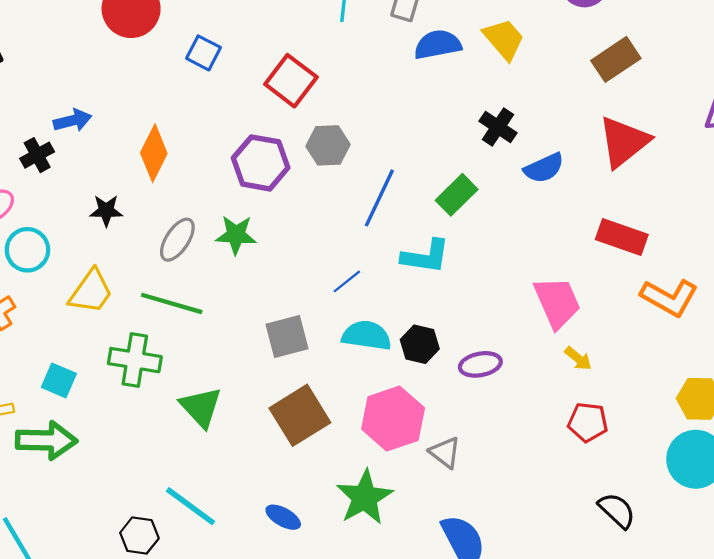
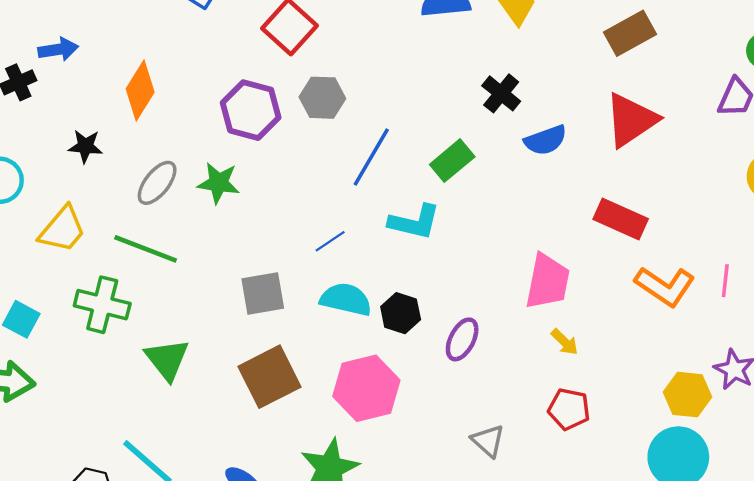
pink trapezoid: (557, 302) -> (548, 281), turned 30
purple ellipse: (480, 364) -> (462, 339), turned -57
gray triangle: (445, 453) -> (488, 441), moved

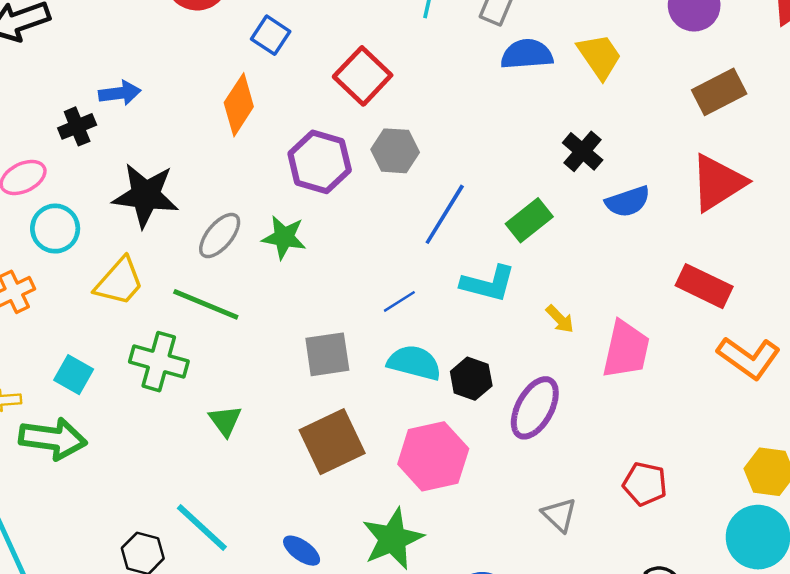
orange diamond: (140, 91) -> (239, 105), moved
black star: (85, 146) -> (146, 195), size x1.8
purple ellipse: (462, 339) -> (535, 408), size x1.4
yellow arrow: (565, 342) -> (560, 319), moved
green triangle: (167, 359) -> (225, 421), size x0.7

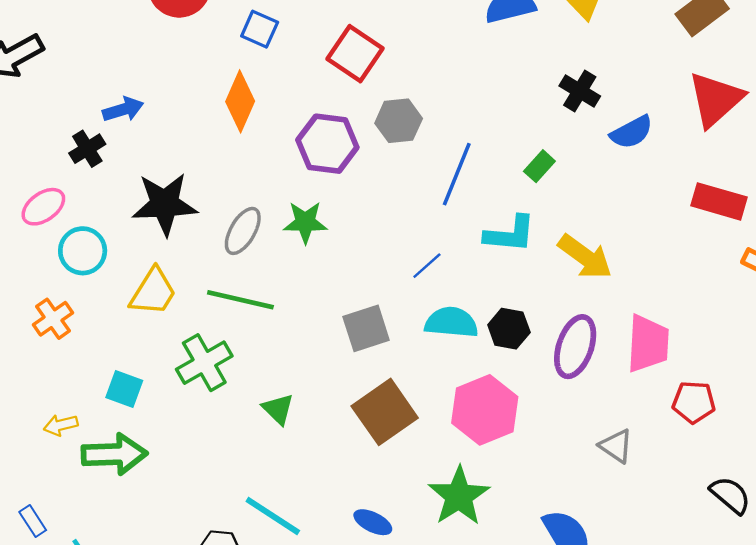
green rectangle: (529, 220) -> (539, 166), size x0.7
yellow arrow: (560, 319) -> (585, 257), size x1.8
pink trapezoid: (626, 350) -> (648, 344), moved
green cross: (159, 362) -> (204, 363), turned -36

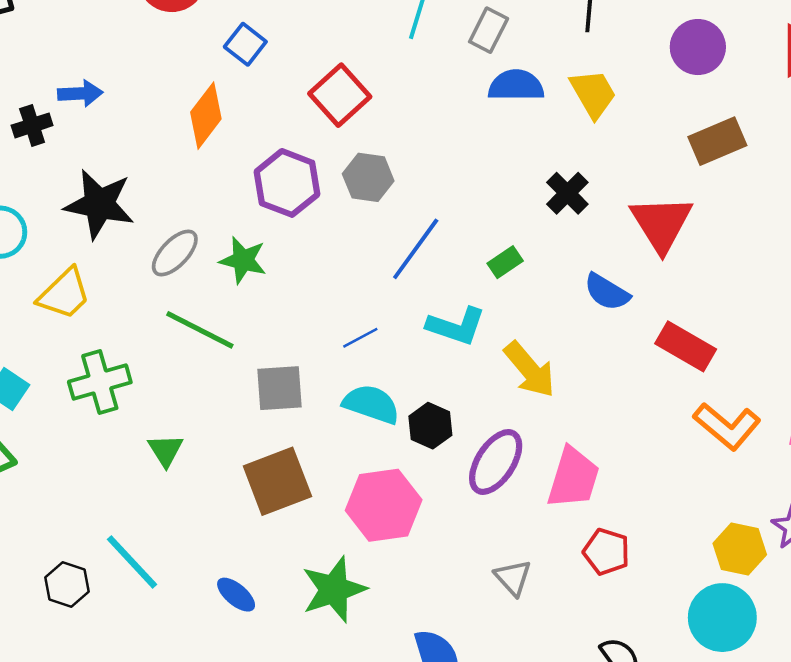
red triangle: (716, 99) -> (661, 224), moved, turned -34
blue semicircle: (632, 132) -> (607, 292), moved, turned 45
green line: (240, 300) -> (200, 330), moved

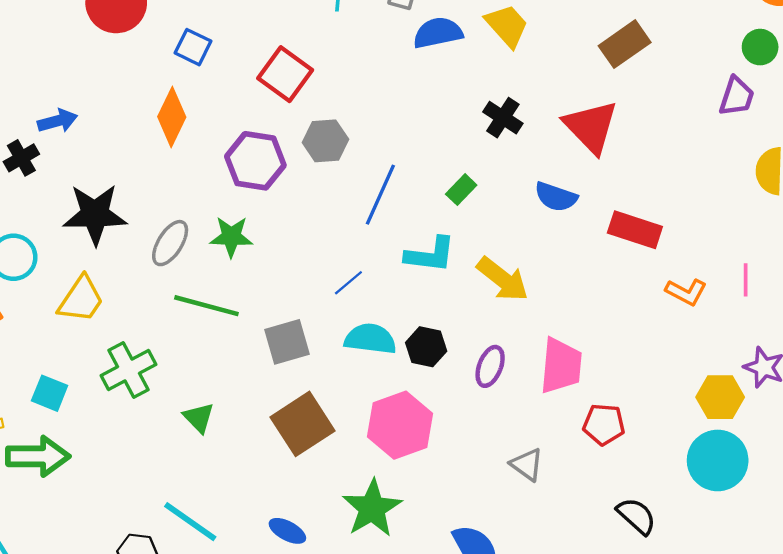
orange L-shape: (727, 426) -> (686, 292), size x0.7
purple ellipse: (496, 462) -> (490, 366), size x0.7

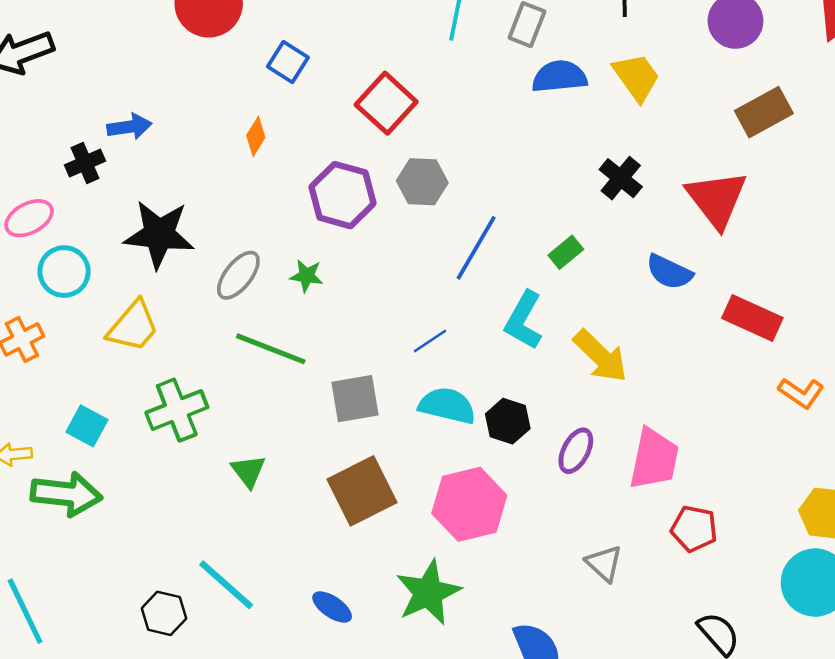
orange diamond: (172, 117) -> (256, 136), size x0.6
green star: (231, 237) -> (307, 276), size x0.7
cyan L-shape: (430, 255) -> (524, 320), turned 106

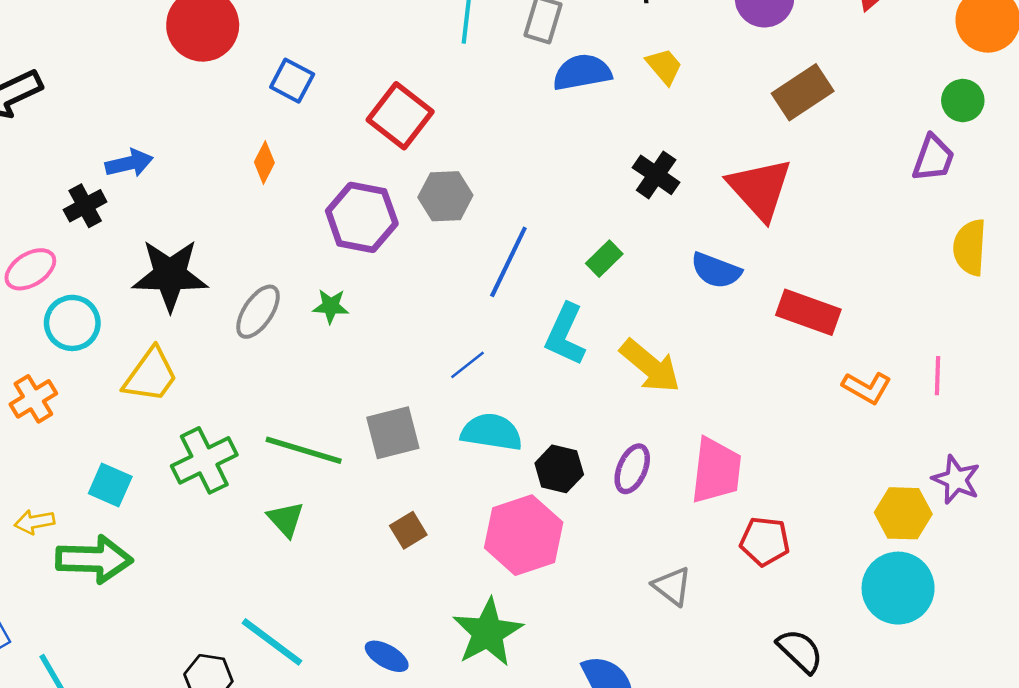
yellow trapezoid: (637, 77) -> (664, 66), size x0.7
green line: (271, 349) -> (304, 450), moved
black hexagon: (508, 421) -> (559, 469), moved
brown square: (362, 491) -> (408, 530), size x0.5

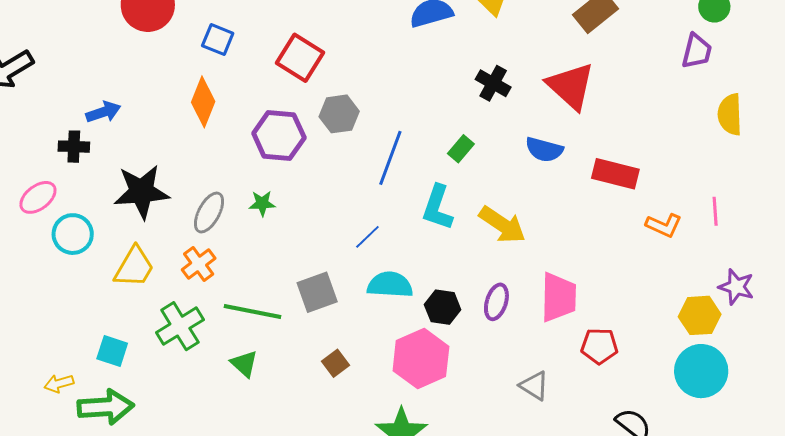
orange diamond: (264, 162) -> (203, 102), size x1.6
black cross: (85, 206) -> (74, 147), turned 36
orange cross: (33, 399) -> (199, 264), moved

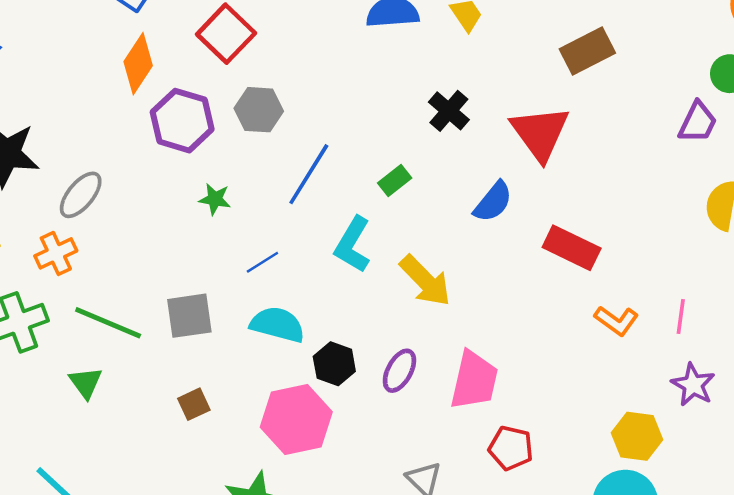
orange diamond: (203, 102) -> (138, 64), moved
blue semicircle: (544, 150) -> (493, 202), turned -78
green star: (262, 203) -> (215, 199), moved
purple star: (736, 287) -> (693, 385), moved

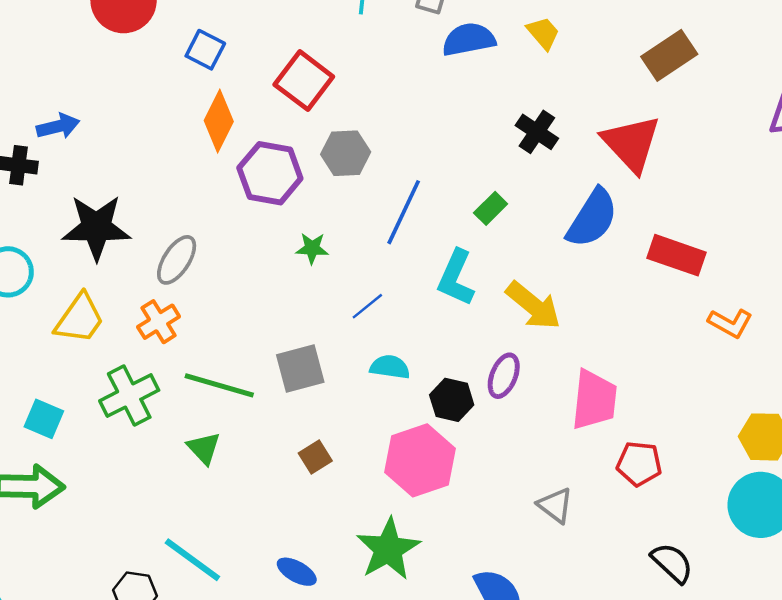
blue semicircle: (493, 202) -> (592, 218), size x1.4
cyan semicircle: (277, 324) -> (390, 367), size x0.7
purple ellipse: (399, 371) -> (504, 376), moved

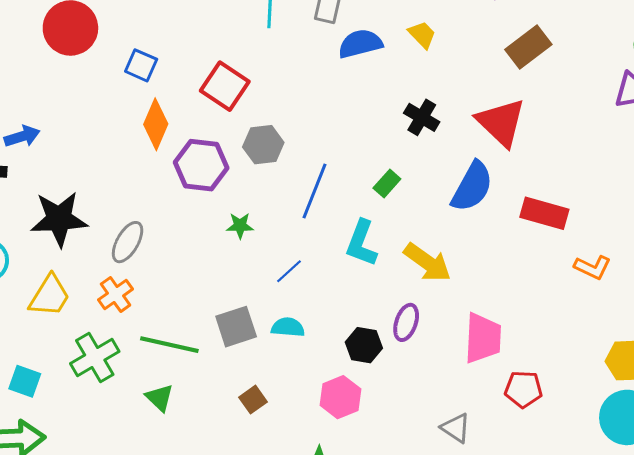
cyan semicircle: (390, 367) -> (288, 327), moved
pink hexagon: (420, 460) -> (340, 397), size x0.7

